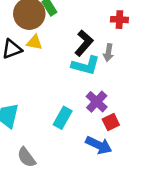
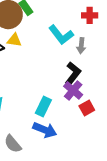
black L-shape: (84, 43) -> (73, 74), moved
cyan L-shape: (86, 65) -> (61, 35), moved, turned 40
blue arrow: (99, 145) -> (45, 130), moved

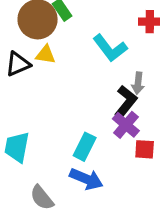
gray arrow: (81, 46) -> (138, 83), moved
red square: (87, 108) -> (145, 149), turned 32

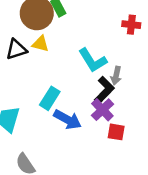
cyan L-shape: (110, 48) -> (93, 60), moved
cyan rectangle: (85, 147) -> (50, 98), moved
blue arrow: (86, 179) -> (68, 120), moved

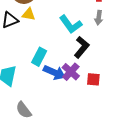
gray arrow: (116, 76) -> (99, 18), moved
purple cross: (102, 110) -> (71, 72), moved

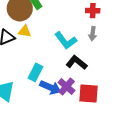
black L-shape: (82, 47) -> (77, 63), turned -90
red square: (93, 79) -> (88, 94), size x1.5

